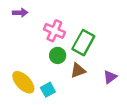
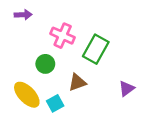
green circle: (58, 55) -> (45, 64), moved
brown triangle: (78, 70) -> (77, 82), moved

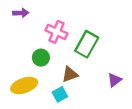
yellow ellipse: (27, 95) -> (24, 85), turned -65
cyan square: (55, 103) -> (60, 94), moved

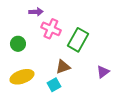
purple arrow: (21, 13) -> (36, 12), moved
green circle: (41, 58) -> (18, 44), moved

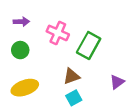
purple arrow: (36, 12) -> (21, 22), moved
cyan square: (54, 85) -> (74, 98), moved

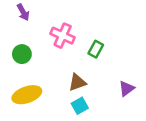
purple arrow: (21, 22) -> (23, 12), moved, turned 63
green rectangle: (89, 45) -> (96, 49), size x0.6

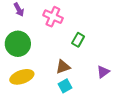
pink cross: (63, 36) -> (53, 17), moved
green circle: (22, 54) -> (18, 44), size x1.6

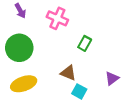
brown triangle: (63, 67) -> (68, 73), turned 42
cyan square: (65, 86) -> (79, 91), moved, turned -32

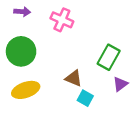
purple arrow: (20, 11) -> (22, 12), turned -56
green rectangle: (85, 43) -> (109, 57), moved, size x1.5

